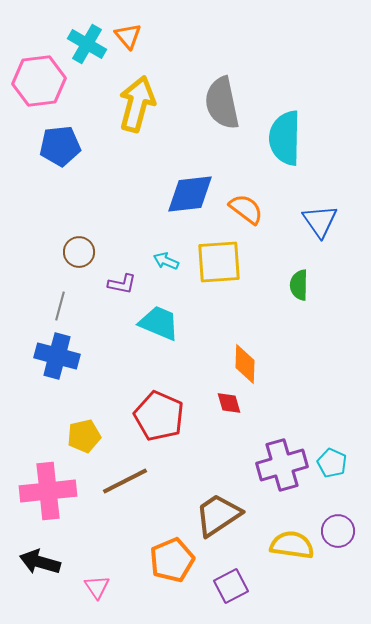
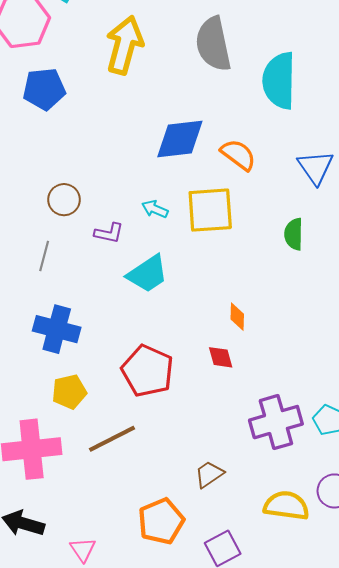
cyan trapezoid: (159, 323) -> (148, 274), turned 123
blue cross: (57, 356) -> (57, 329), moved
orange diamond: (245, 364) -> (237, 317), size x0.7
brown trapezoid: (218, 515) -> (209, 474), size x0.6

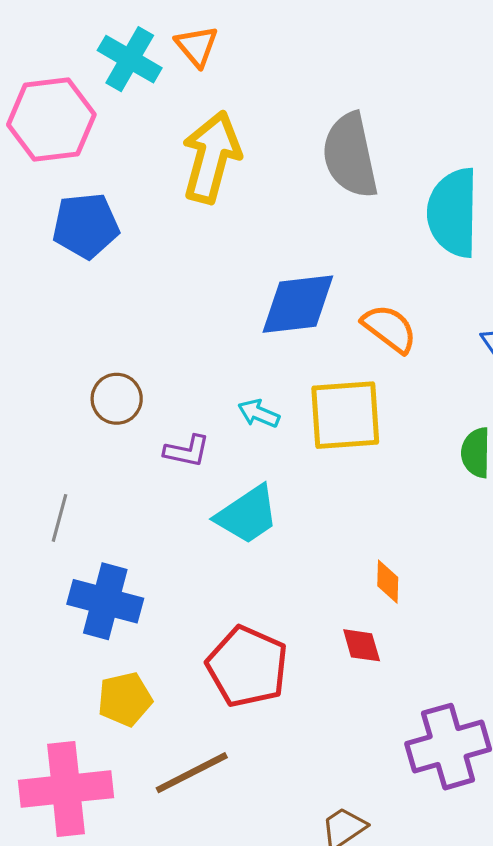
gray line: (44, 256) -> (59, 518), moved

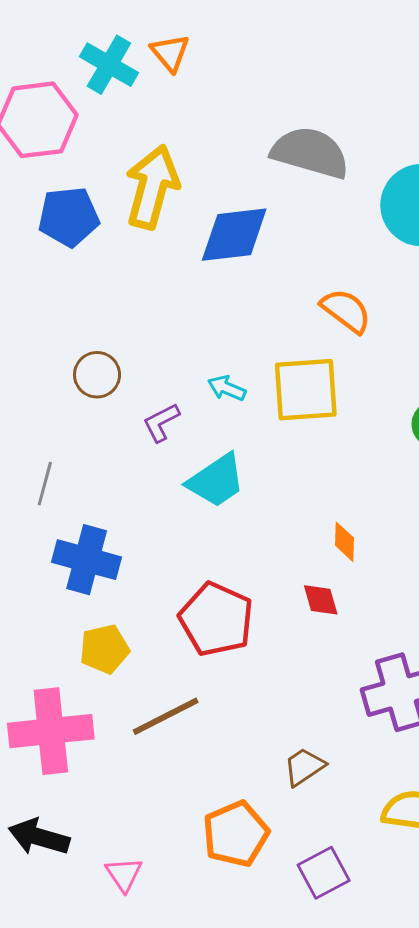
gray semicircle: (350, 155) -> (310, 153), turned 118
yellow arrow: (211, 157) -> (152, 187), moved
blue diamond: (298, 304) -> (234, 235), moved
purple L-shape: (187, 451) -> (161, 422), turned 141

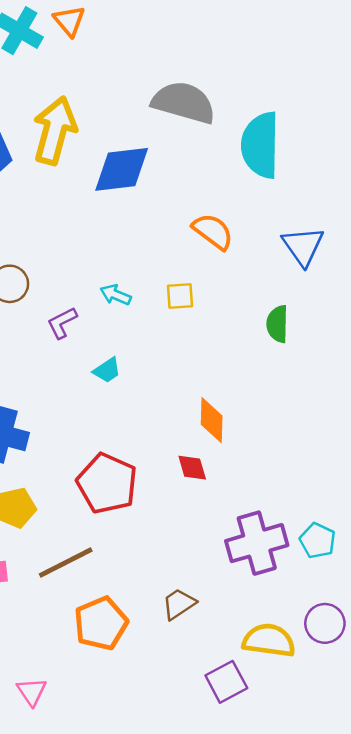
yellow square: (306, 390) -> (180, 296), size x0.5
cyan trapezoid: (216, 481) -> (107, 370), size x0.6
orange diamond: (345, 542) -> (212, 420), size x1.4
orange pentagon: (236, 834) -> (101, 623), moved
purple square: (324, 873) -> (226, 682), moved

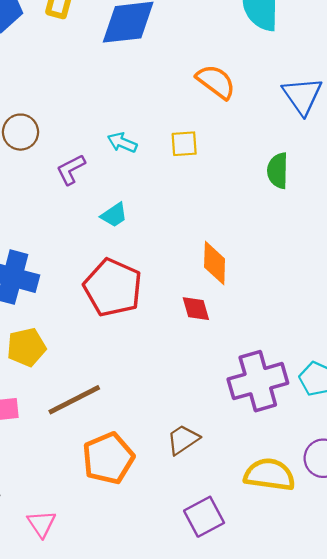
red pentagon: (107, 483) -> (113, 288), moved
purple square: (226, 682) -> (204, 517), moved

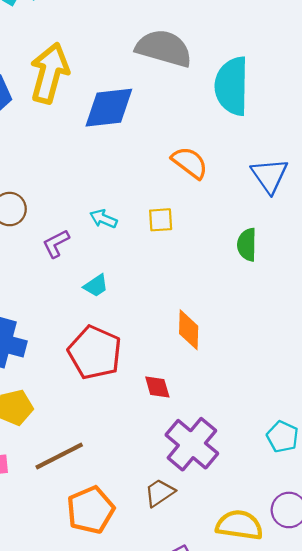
red diamond: (196, 309) -> (157, 387), moved
purple cross: (258, 381) -> (192, 444), moved, turned -34

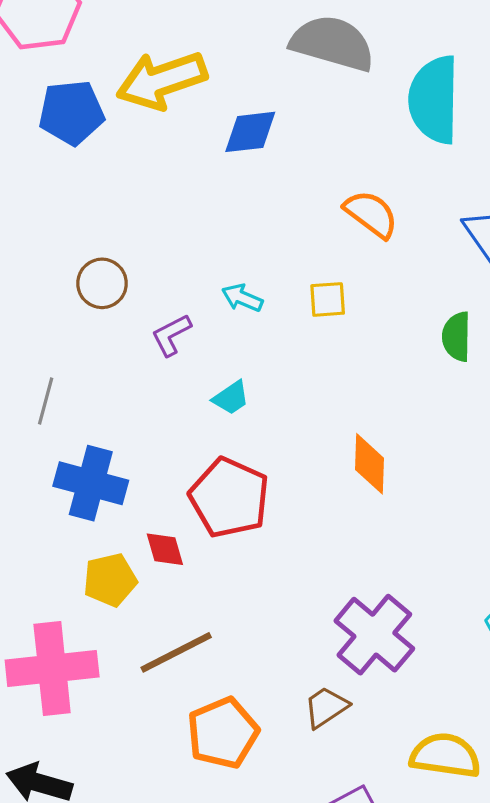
yellow arrow: (49, 73) -> (162, 80), turned -124
blue diamond: (109, 108) -> (250, 132), size x0.7
red diamond: (157, 387) -> (165, 549), moved

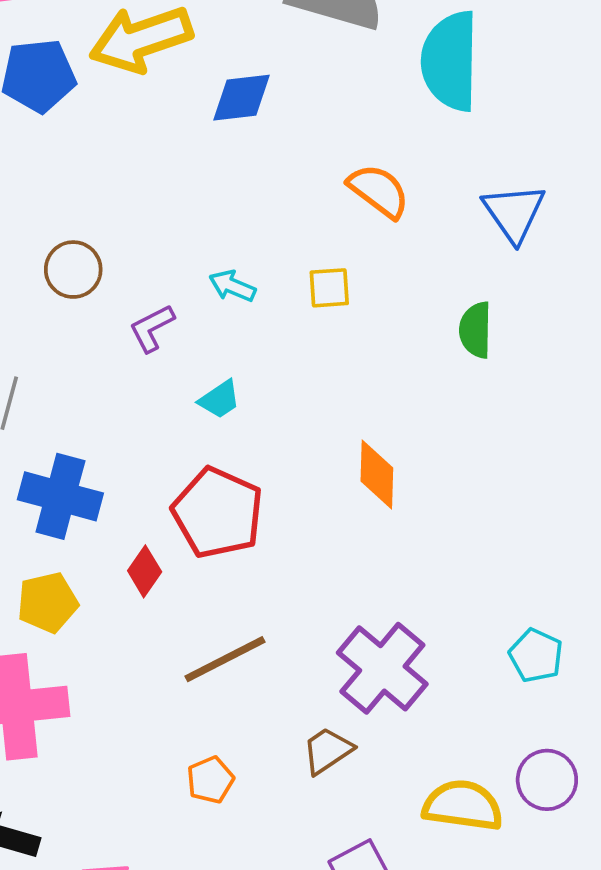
red diamond: (165, 549) -> (145, 571), turned 51
yellow pentagon: (110, 580) -> (48, 602), moved
brown line: (176, 652) -> (225, 659), moved
orange pentagon: (223, 733) -> (210, 780), size x0.6

